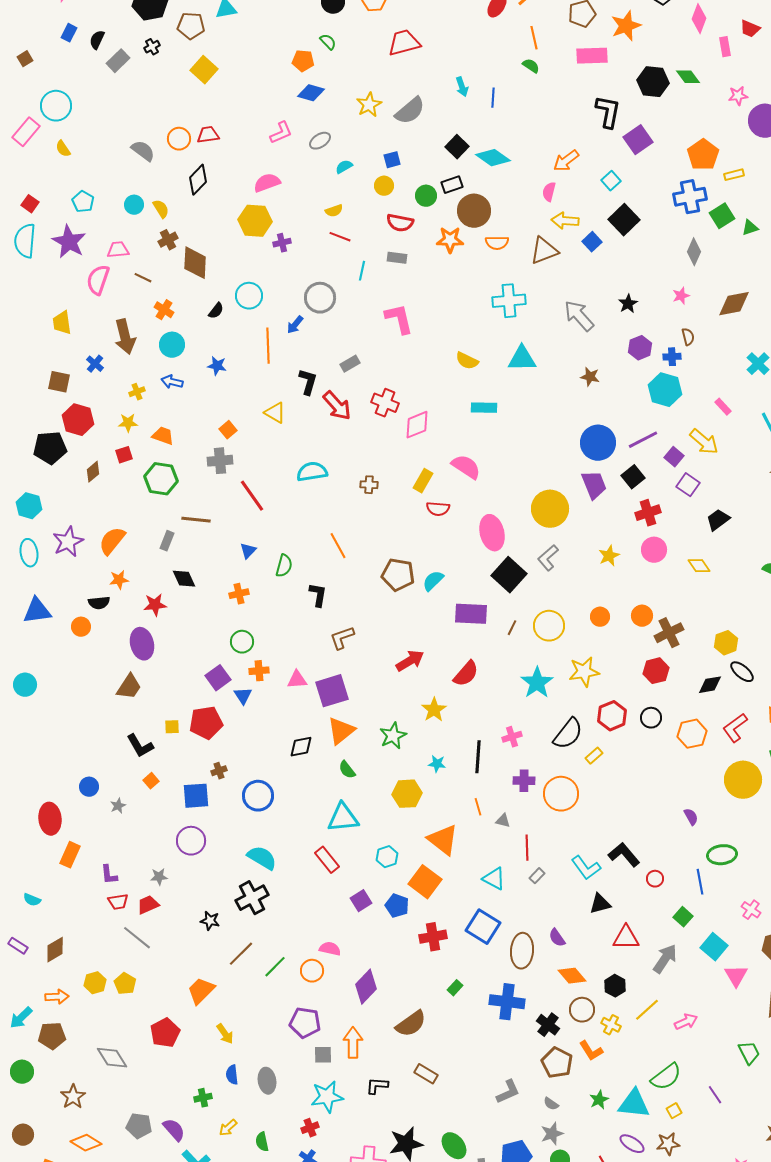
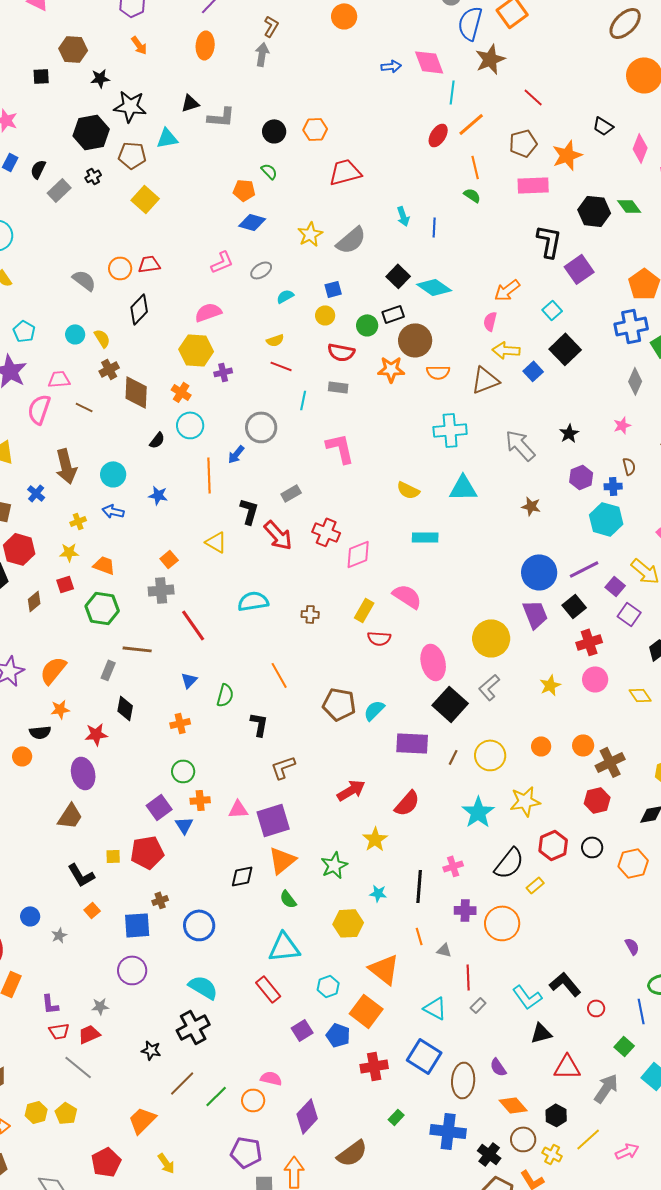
orange cross: (164, 310) -> (181, 392), moved
black diamond: (184, 579) -> (125, 708), turned 35

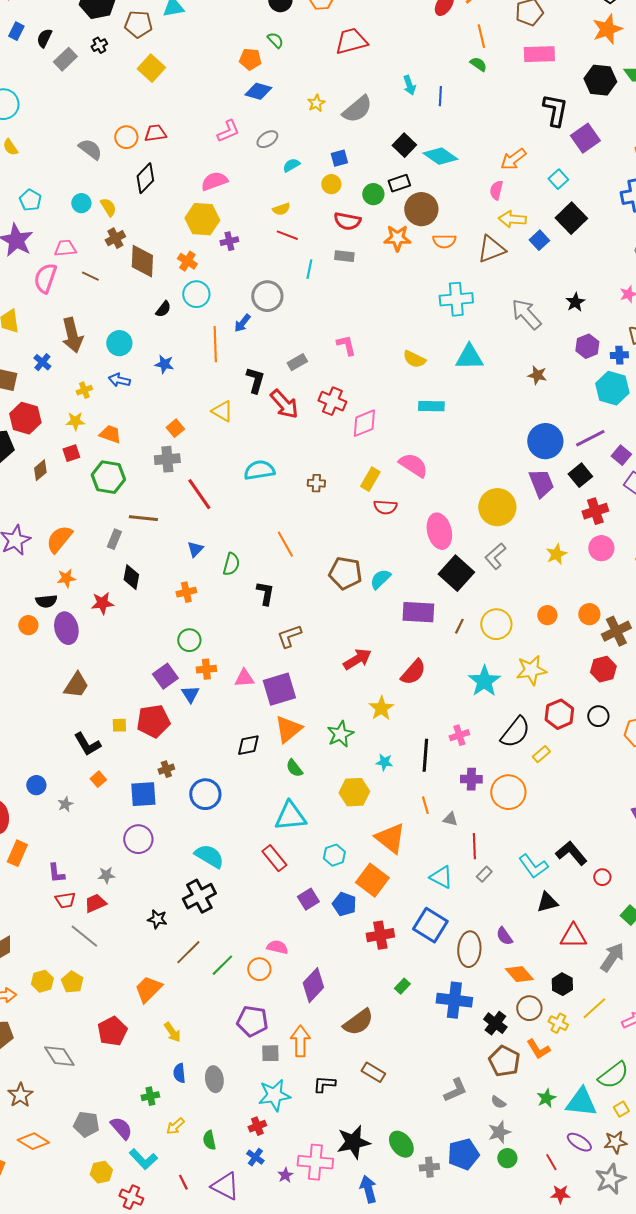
orange star: (567, 155) -> (607, 29), moved
yellow star: (310, 234) -> (316, 103), size x0.7
pink L-shape: (340, 448) -> (346, 345), moved, size x0.7
purple ellipse: (83, 773) -> (66, 628), moved

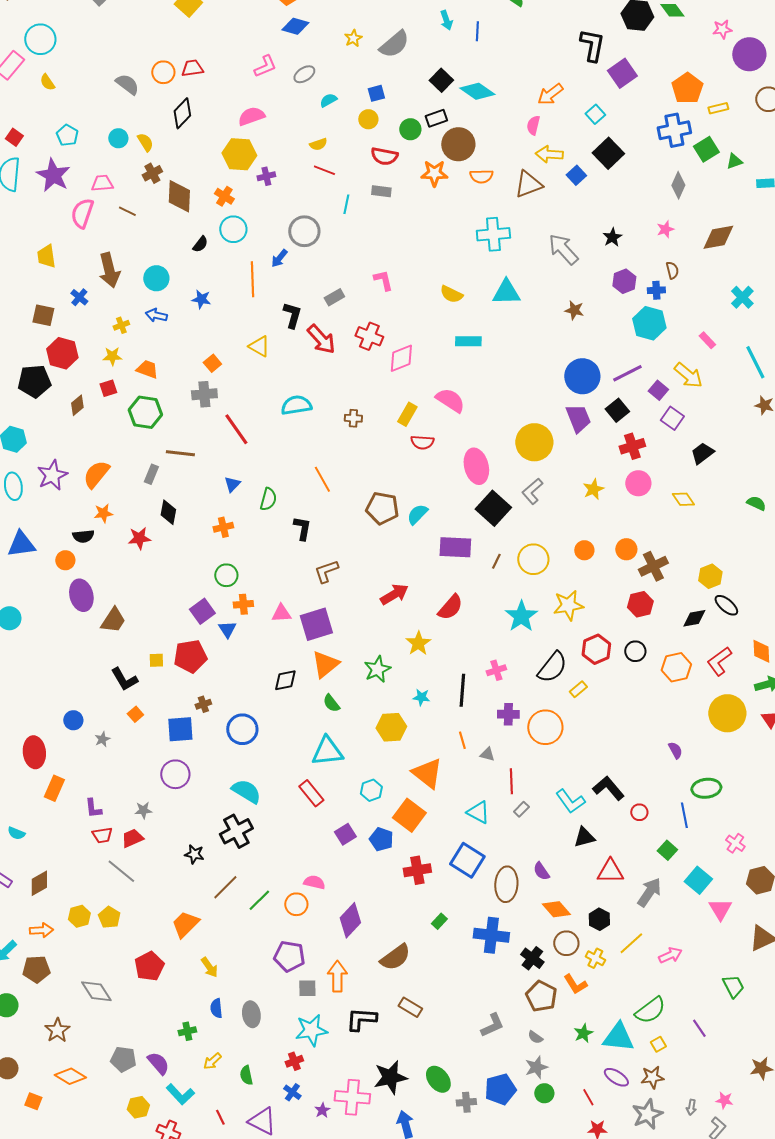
purple ellipse: (66, 628) -> (81, 595), moved
black L-shape: (324, 1084) -> (361, 1019), size x1.4

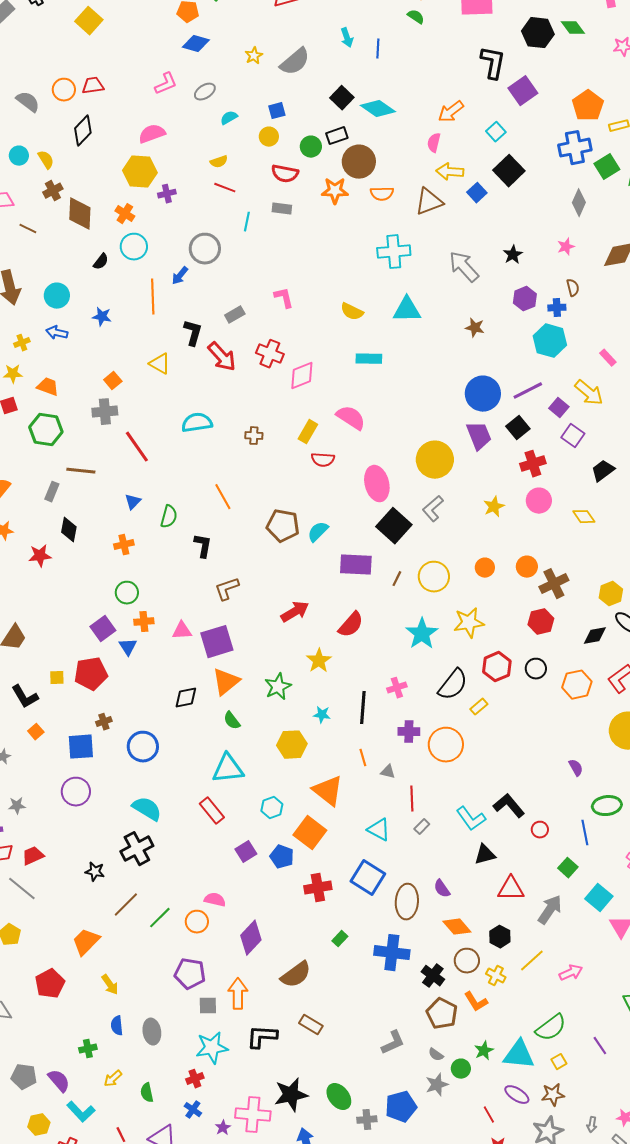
gray star: (143, 810) -> (17, 806), moved
green circle: (544, 1093) -> (461, 1069), moved

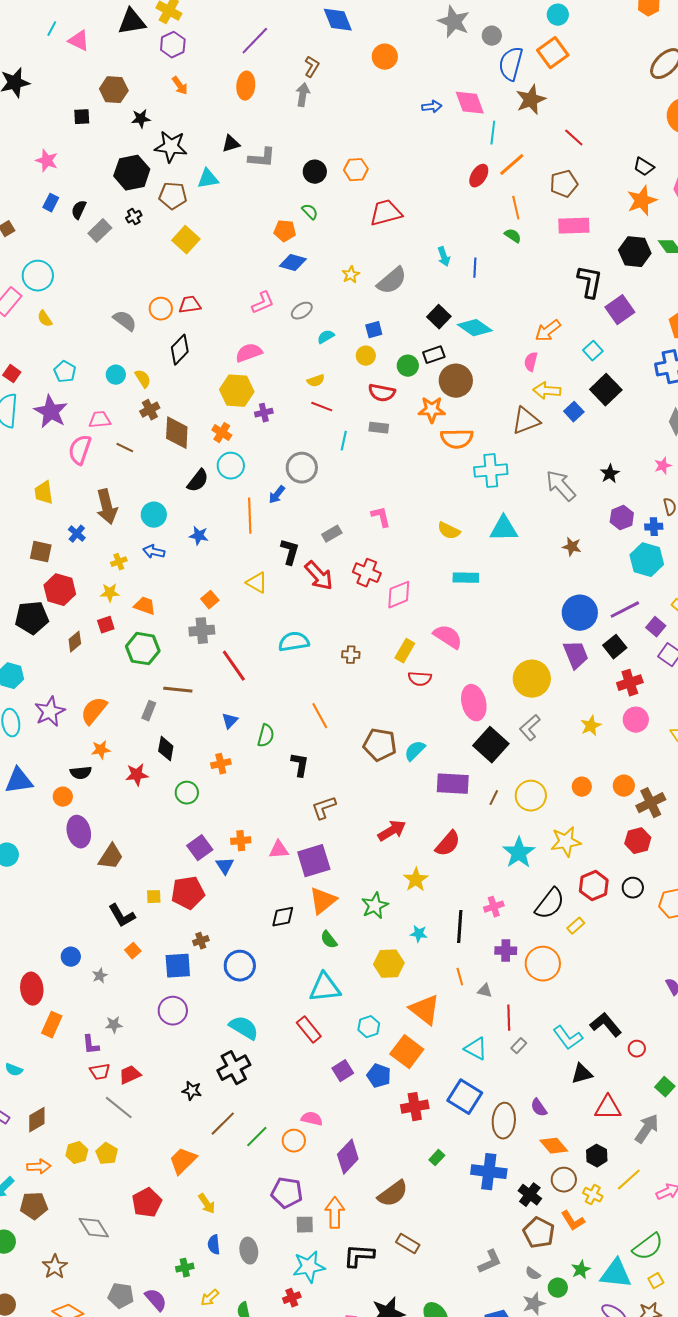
orange semicircle: (382, 194) -> (457, 439), moved, size x1.4
black semicircle: (101, 262) -> (198, 481), size x1.4
green circle: (127, 593) -> (187, 793), moved

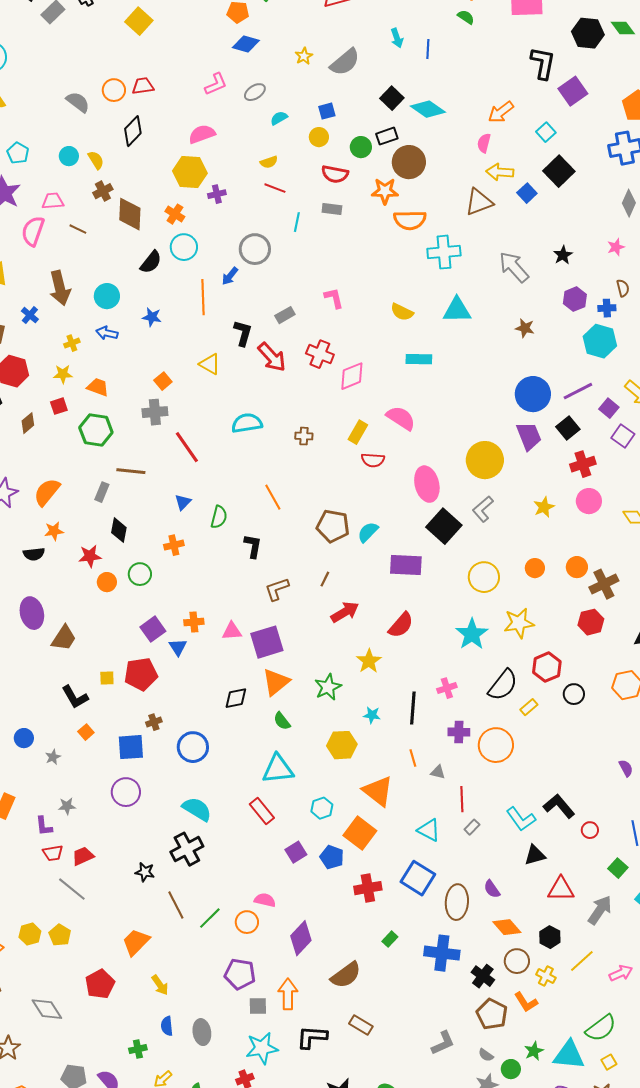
orange circle: (63, 797) -> (107, 582), moved
brown line: (494, 798) -> (325, 579), moved
black circle: (633, 888) -> (574, 694), moved
brown line: (223, 1124) -> (176, 905), turned -72

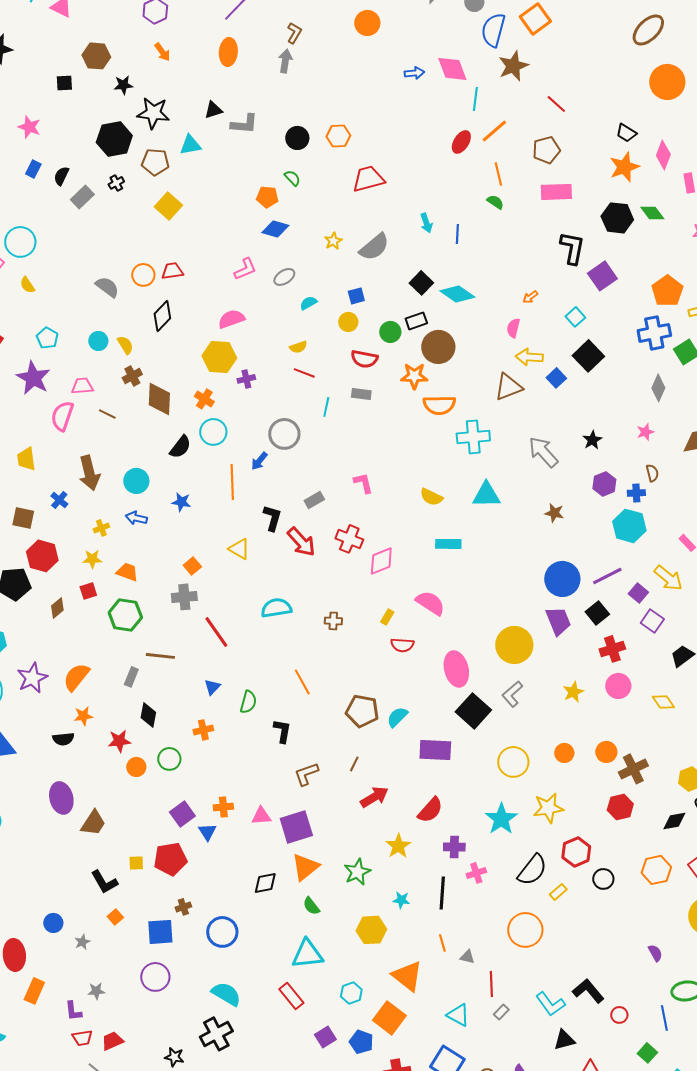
orange arrow: (501, 112) -> (530, 297), size x0.6
yellow rectangle: (358, 432) -> (387, 617), size x0.7
purple cross: (459, 732) -> (454, 847), moved

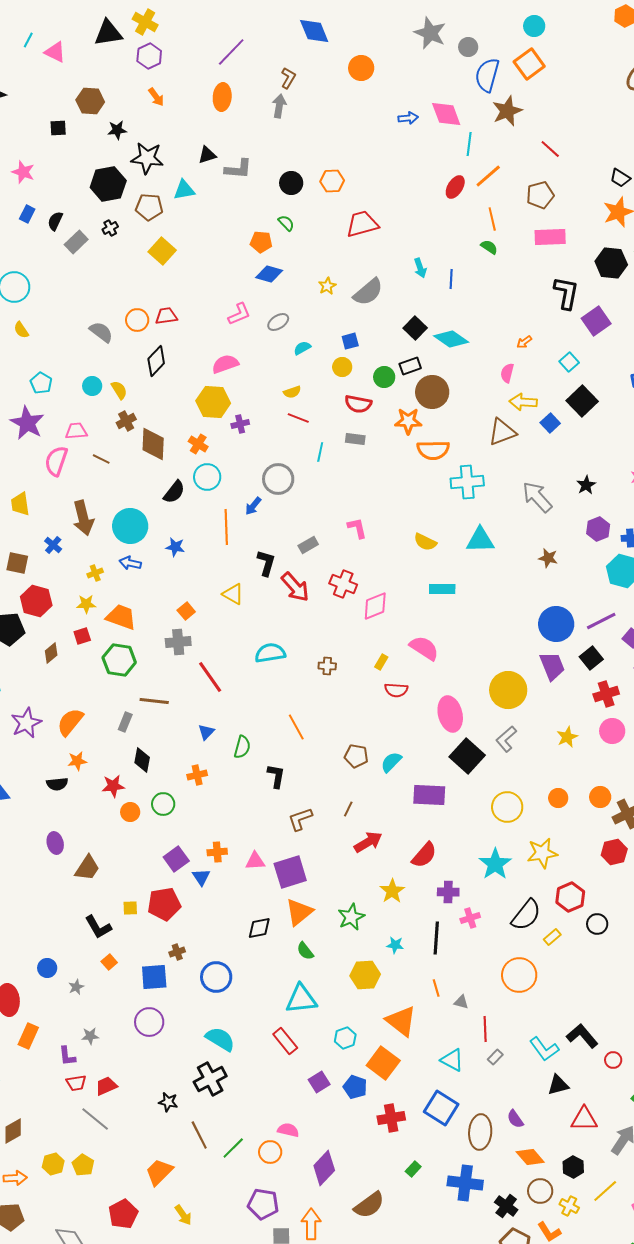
cyan circle: (136, 481) -> (130, 526), size x1.4
orange trapezoid: (127, 572) -> (121, 617), size x1.4
brown pentagon: (362, 711) -> (356, 756), size x0.7
purple ellipse: (61, 798) -> (55, 843), size x0.7

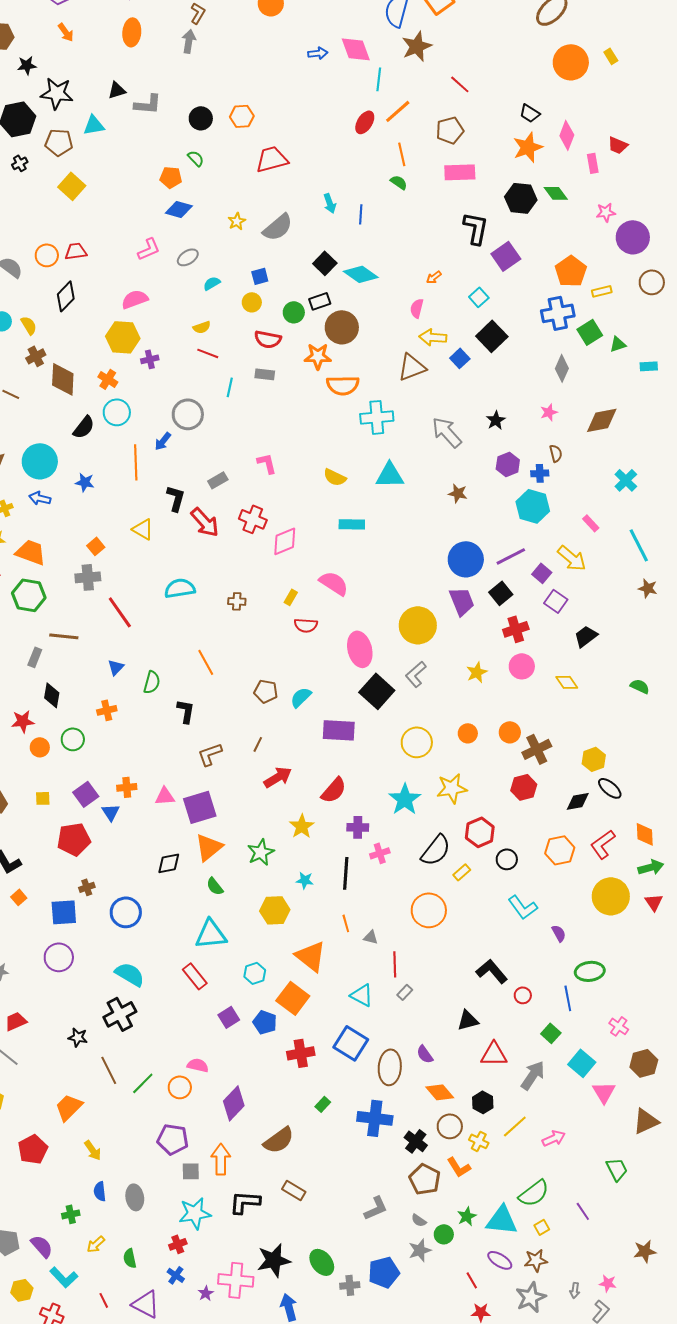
yellow square: (130, 908) -> (43, 798), moved
cyan L-shape: (544, 1049) -> (523, 907), moved

